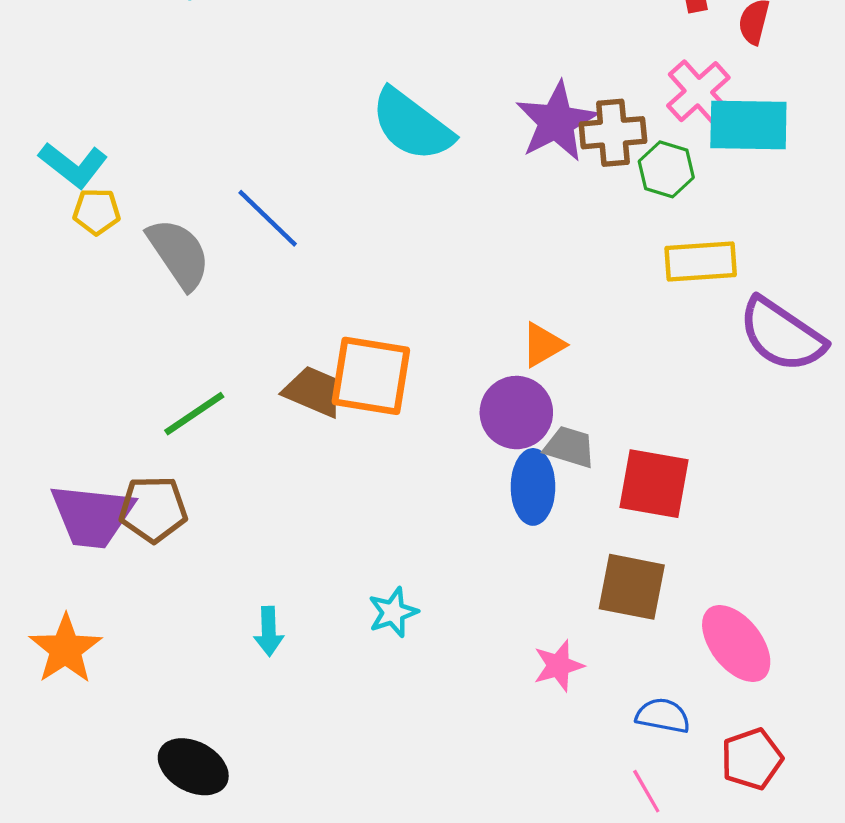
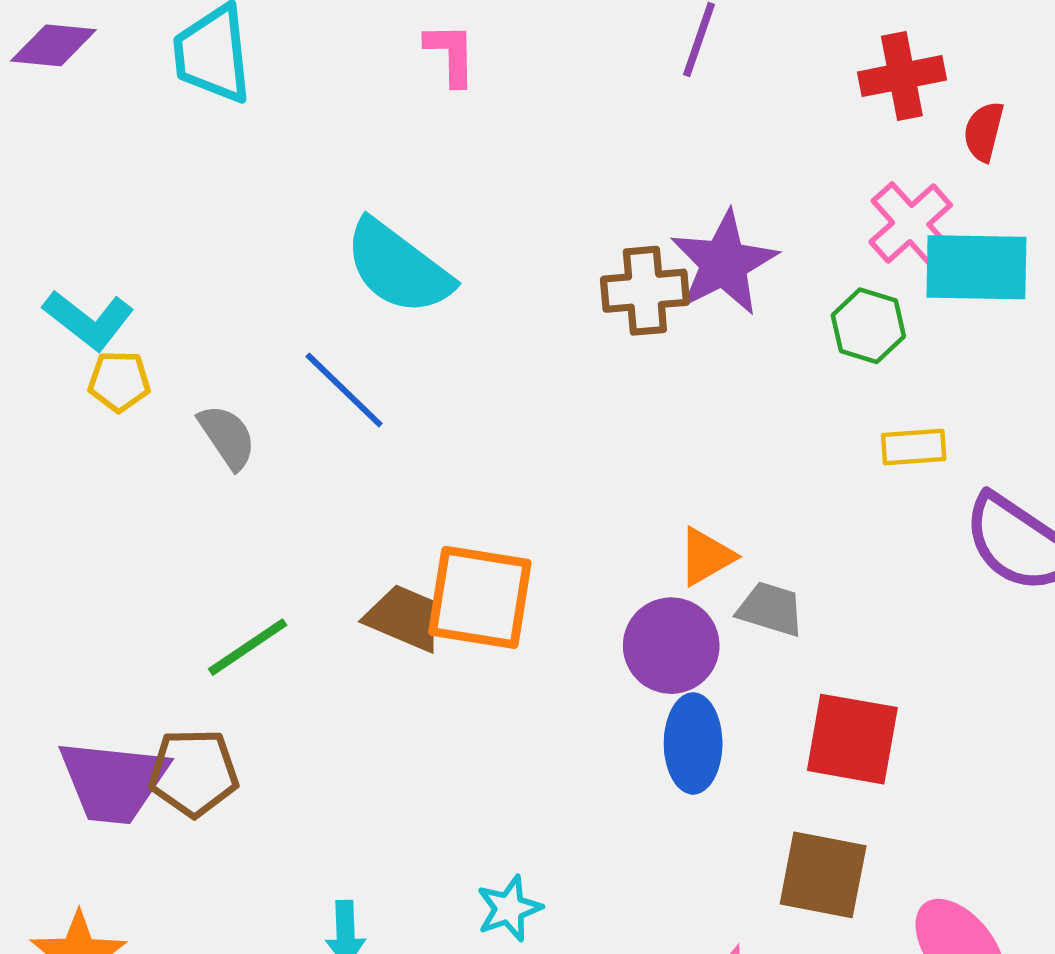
cyan semicircle: (412, 125) -> (398, 267), moved
brown cross: (613, 133) -> (645, 291), moved
gray semicircle: (179, 254) -> (227, 437), size x0.7
yellow rectangle: (701, 262) -> (914, 447), size x0.7
gray trapezoid: (570, 447) -> (771, 609), moved

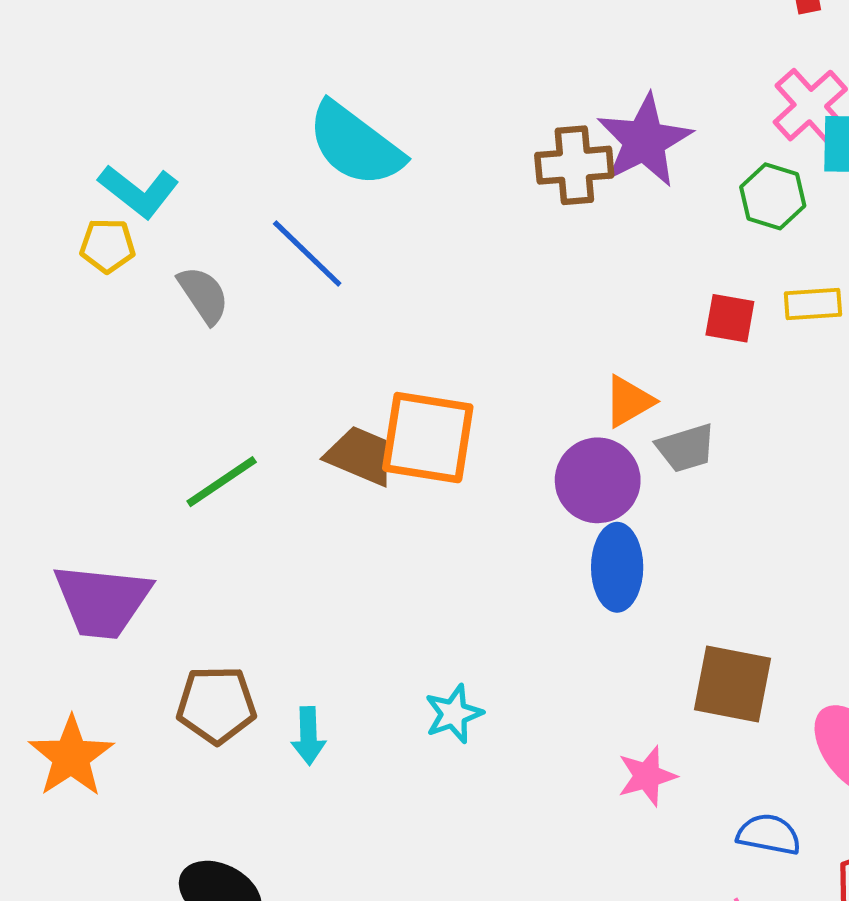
cyan L-shape: (88, 320) -> (139, 191), moved
gray trapezoid: (771, 609) -> (686, 448), turned 146
red square: (852, 739) -> (730, 318), moved, size x0.6
brown pentagon: (194, 773) -> (216, 705), moved

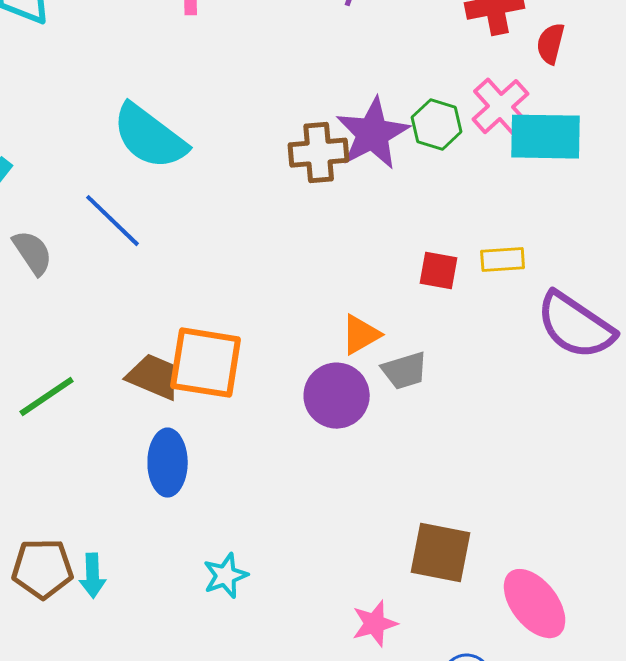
green hexagon: (773, 196) -> (437, 125), moved
blue ellipse: (617, 567) -> (168, 463), moved
cyan arrow: (308, 736) -> (93, 576), moved

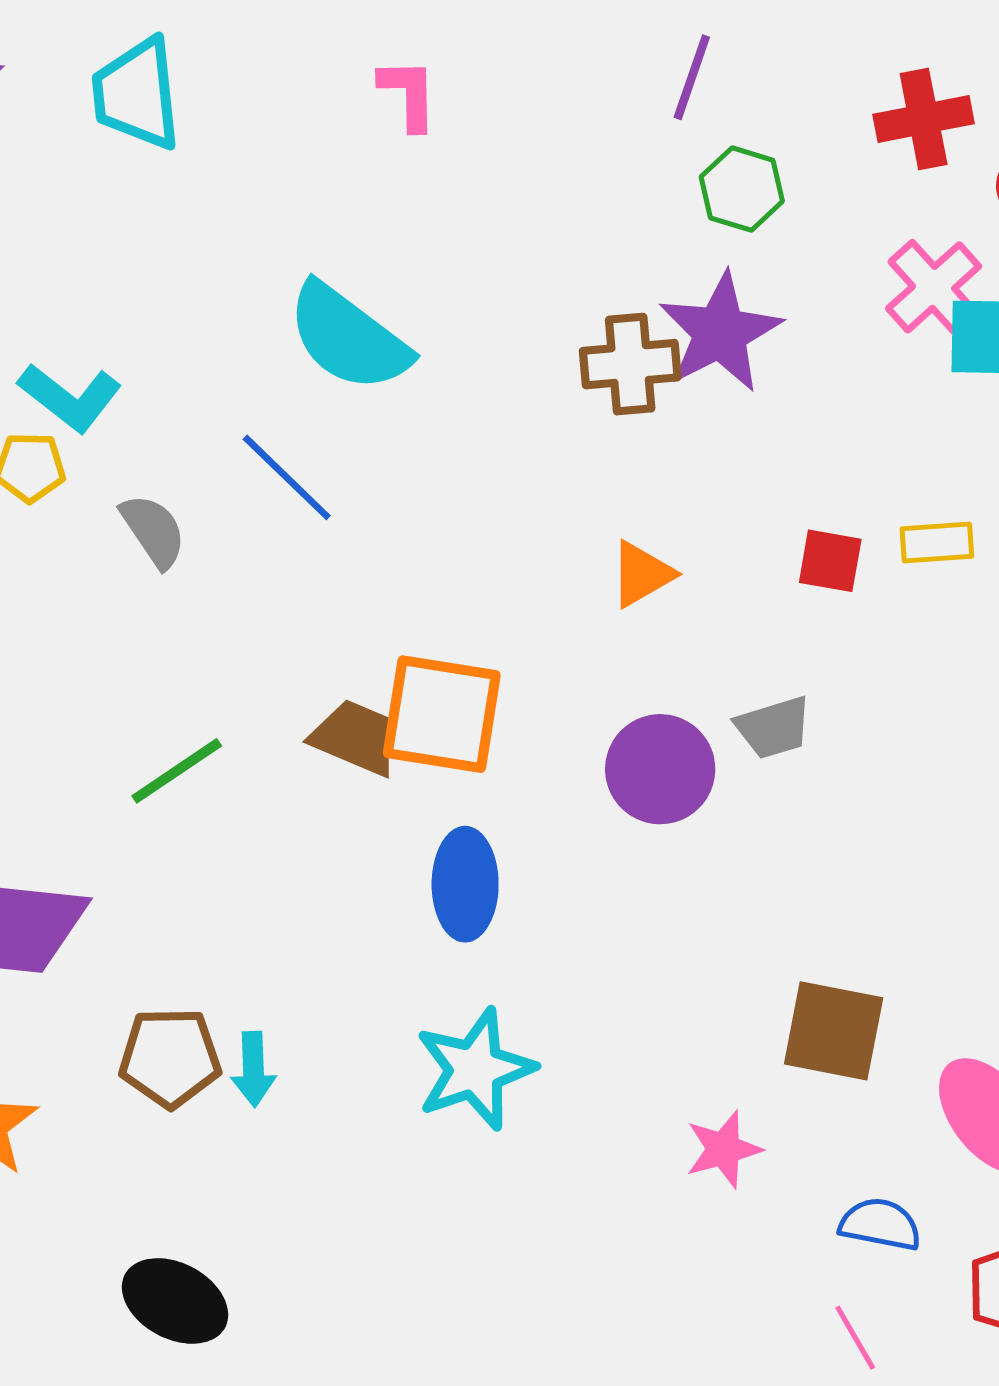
green hexagon: (437, 125) -> (742, 189), moved
orange triangle: (361, 335) -> (642, 574), moved
blue ellipse: (168, 463) -> (465, 884), moved
cyan star: (226, 576) -> (475, 1069), size x1.6

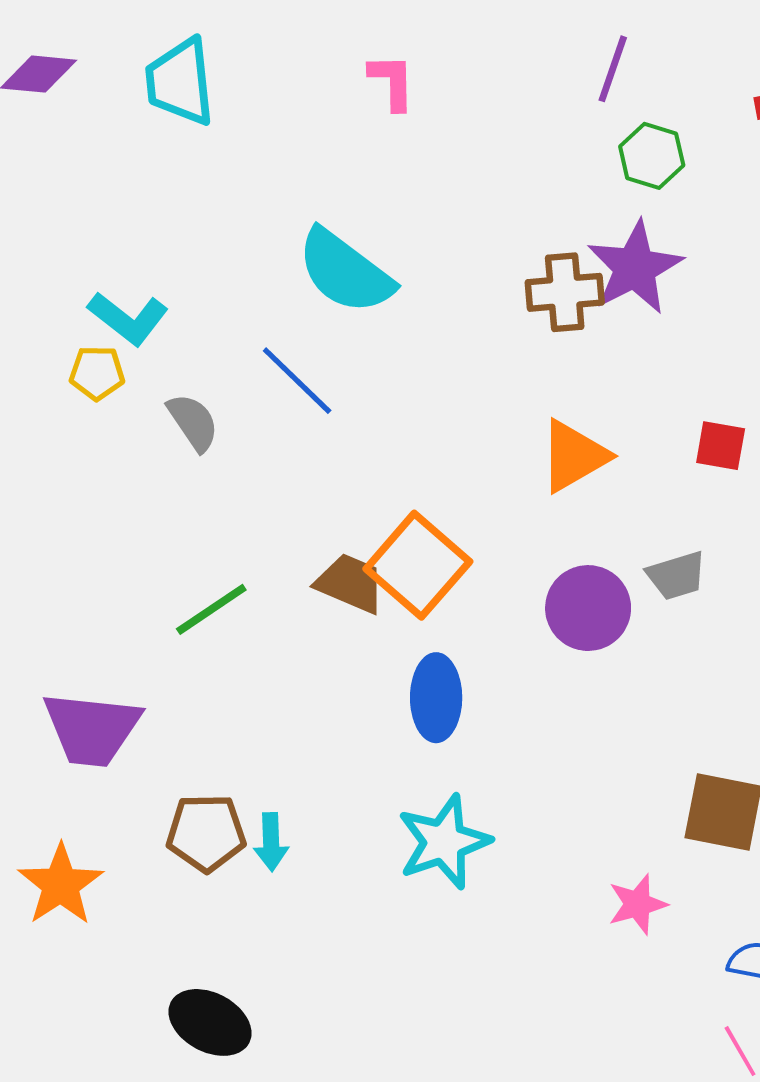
orange triangle: (642, 574) -> (574, 456), size x1.4
orange square: (442, 714) -> (418, 565), turned 32

